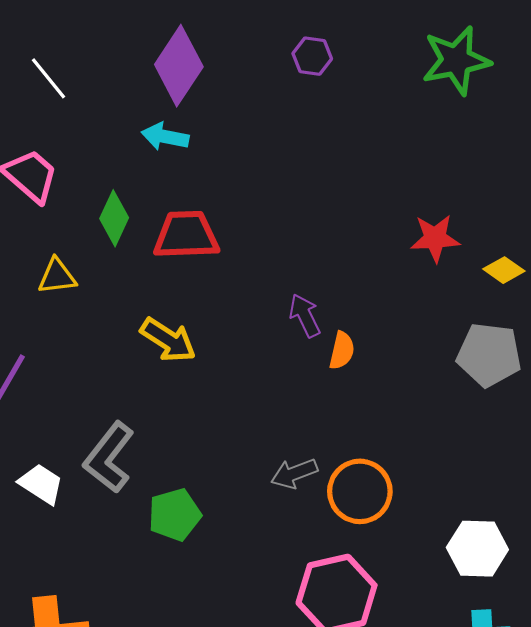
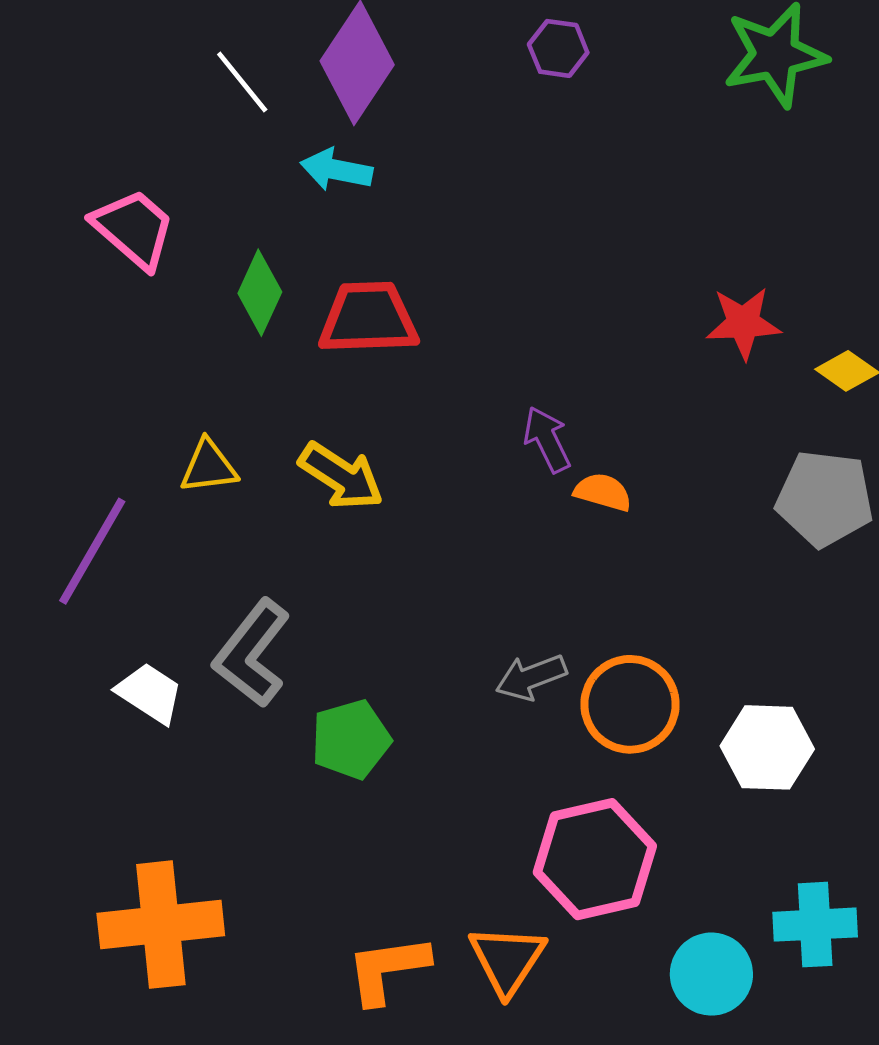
white line: (49, 78) -> (242, 82), moved
yellow triangle: (57, 276) -> (209, 467), moved
orange semicircle: (342, 351) -> (603, 492), turned -87
white hexagon: (477, 549) -> (767, 747), moved

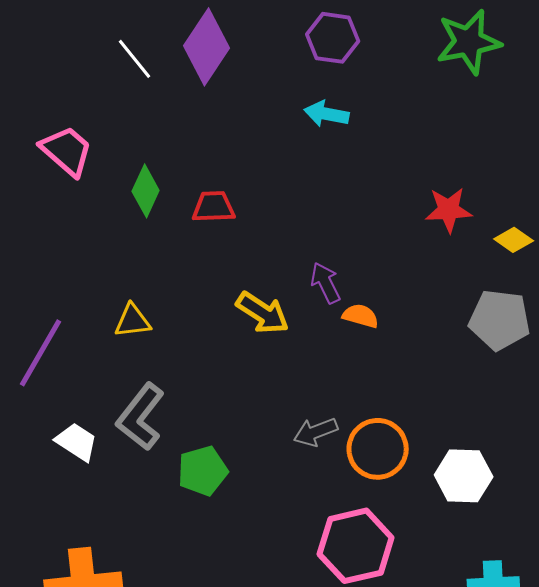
purple hexagon: (558, 48) -> (333, 38), size x1.4
cyan arrow: (336, 170) -> (327, 114), moved
red trapezoid: (368, 318) -> (214, 207), size x0.7
yellow triangle: (209, 467) -> (133, 321), moved
yellow arrow: (341, 476) -> (263, 313), moved

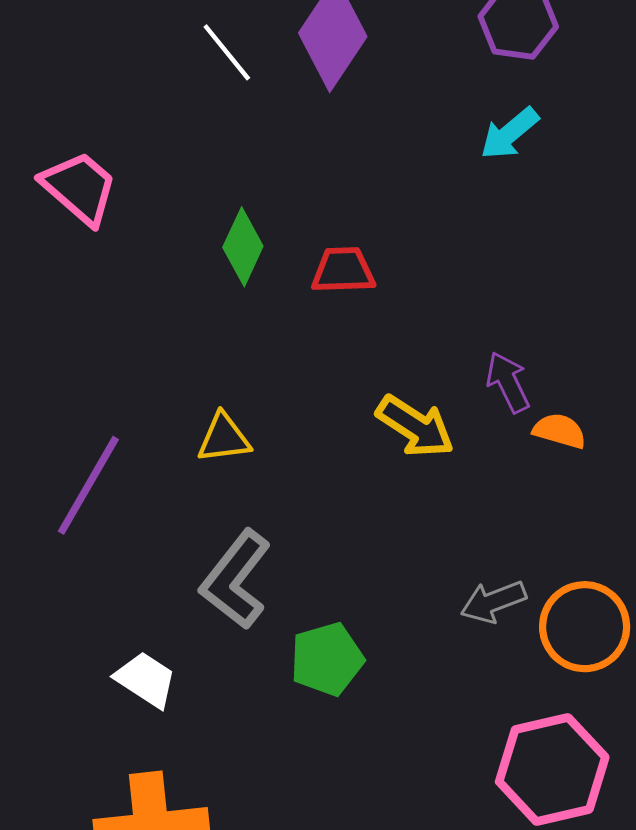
cyan arrow: (327, 114) -> (509, 133), turned -51
pink trapezoid: (67, 151) -> (80, 188), moved
white trapezoid: (77, 442) -> (146, 680), moved

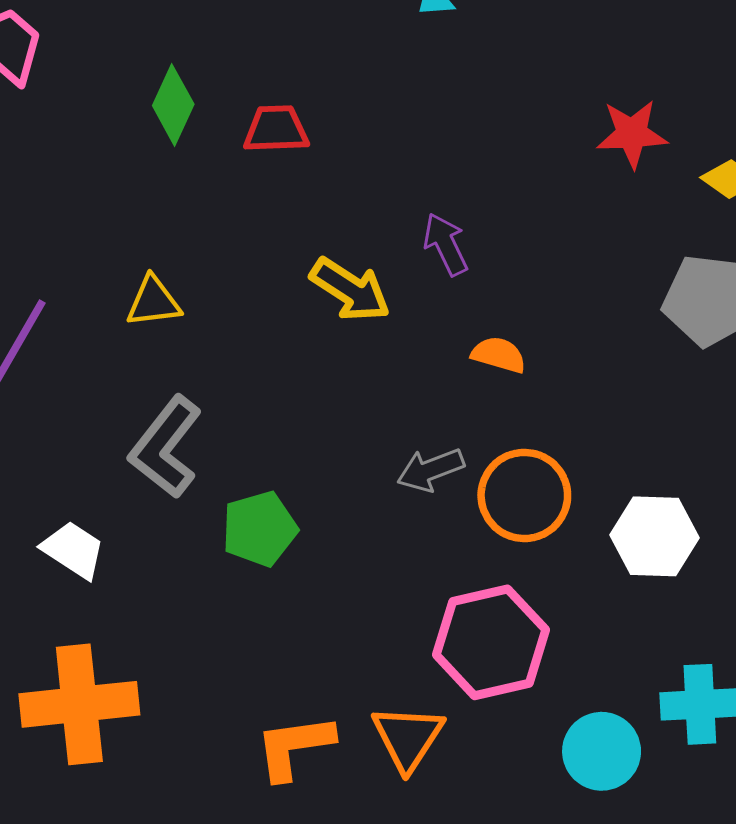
orange semicircle: (560, 431) -> (499, 355), moved

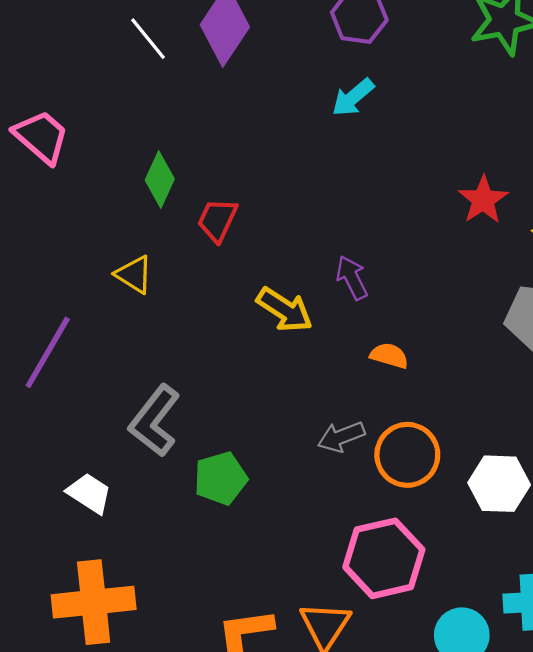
red trapezoid: (276, 129) -> (217, 220), moved, turned -63
red star: (632, 134) -> (483, 200), turned -30
yellow triangle: (154, 302) -> (134, 274), moved, turned 39

